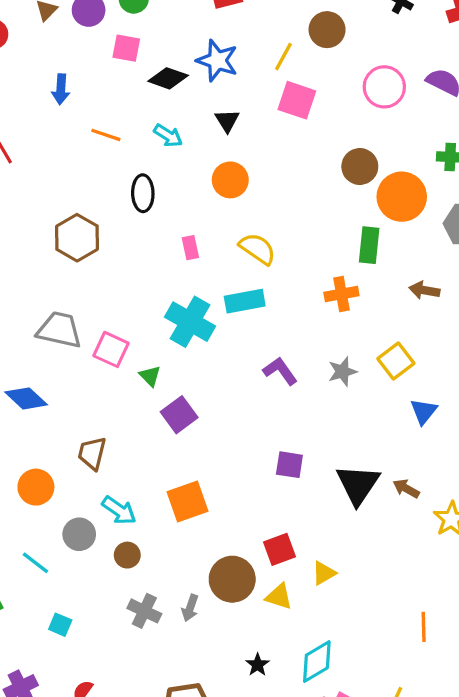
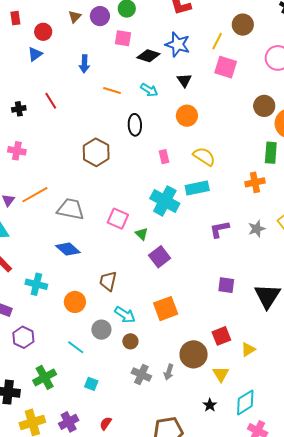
gray trapezoid: (59, 330) -> (71, 209), moved
purple L-shape: (280, 371) -> (219, 229), turned -65
yellow triangle: (279, 596) -> (221, 374), moved, turned 42

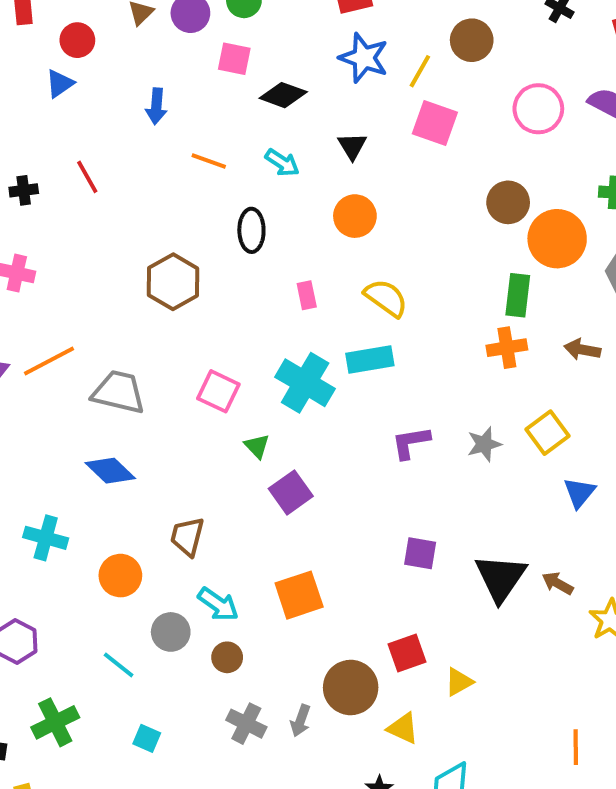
blue star: (178, 44) -> (364, 58), moved
orange cross: (255, 182) -> (507, 348), moved
pink square: (118, 219) -> (218, 391), moved
yellow triangle: (221, 374) -> (403, 728), turned -36

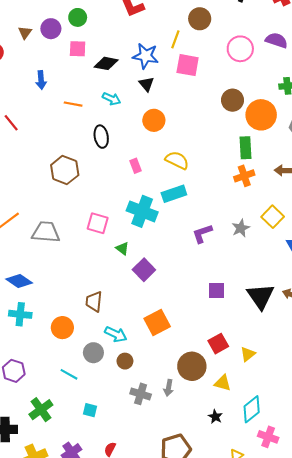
blue star: (364, 58) -> (146, 56), moved
blue diamond: (110, 471) -> (19, 281), moved

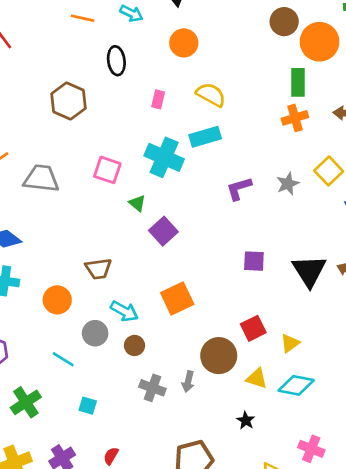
pink rectangle: (135, 166) -> (158, 99), turned 32
brown trapezoid: (94, 302) -> (98, 269), turned -105
cyan diamond: (252, 409) -> (296, 385), moved, turned 48

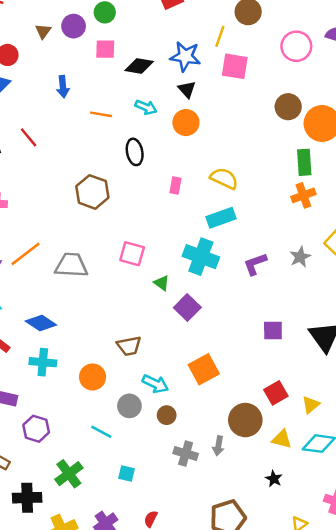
orange circle: (184, 43) -> (186, 123), moved
cyan cross: (164, 157) -> (201, 257), moved

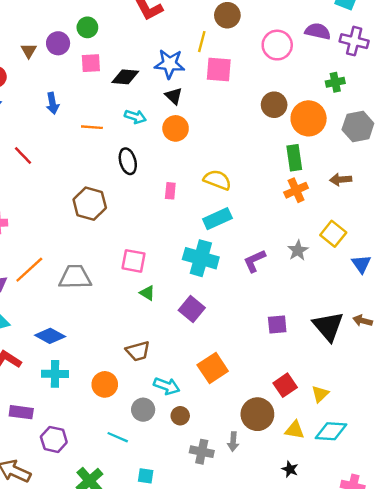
green triangle: (162, 283) -> (147, 293), moved

